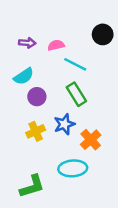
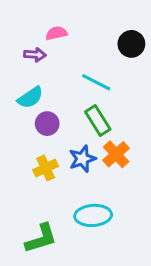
pink semicircle: (56, 45) -> (56, 33), moved
orange cross: (91, 140) -> (116, 154), moved

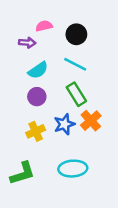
black circle: (131, 44) -> (76, 34), moved
cyan semicircle: (30, 98) -> (38, 70), moved
green L-shape: (41, 238) -> (22, 173), moved

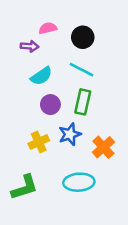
green rectangle: (76, 94) -> (83, 102), turned 45
purple circle: (37, 97) -> (50, 105), moved
orange cross: (91, 121) -> (103, 147), moved

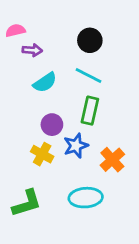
pink semicircle: (48, 28) -> (15, 30), moved
purple circle: (50, 105) -> (52, 125), moved
yellow cross: (39, 142) -> (42, 154), turned -36

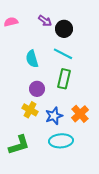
purple arrow: (32, 50) -> (45, 21), moved, turned 32
cyan semicircle: (45, 82) -> (32, 59), turned 108
blue star: (76, 146) -> (54, 116), moved

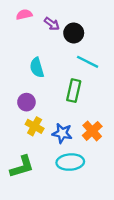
pink semicircle: (11, 22) -> (24, 15), moved
cyan line: (63, 54) -> (88, 62), moved
purple circle: (37, 89) -> (26, 102), moved
blue star: (54, 116) -> (62, 133), turned 30

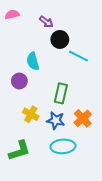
pink semicircle: (24, 15) -> (12, 15), moved
black circle: (74, 33) -> (60, 39), moved
green rectangle: (74, 91) -> (61, 93), moved
purple circle: (26, 102) -> (19, 81), moved

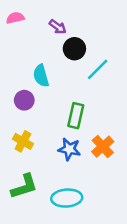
cyan line: (79, 56) -> (98, 69), turned -72
yellow cross: (31, 114) -> (23, 141), moved
cyan ellipse: (63, 146) -> (67, 198), moved

